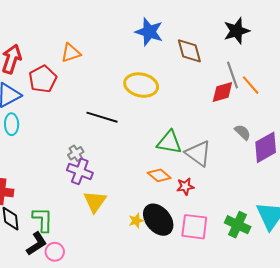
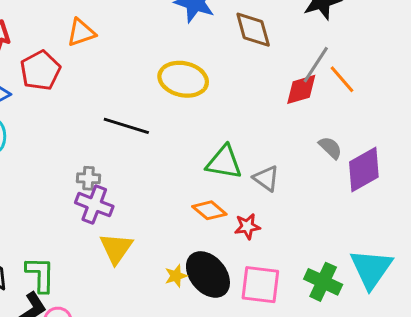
gray line: (233, 75) -> (316, 65), turned 52
gray cross: (76, 153) -> (88, 178), turned 35
gray triangle: (198, 153) -> (266, 178), size x0.7

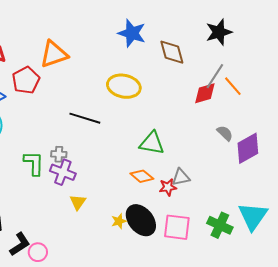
orange triangle: (81, 33) -> (54, 54), size x1.4
gray triangle: (266, 178) -> (181, 177), moved, turned -48
yellow triangle: (116, 248) -> (78, 202), size x0.7
green L-shape: (40, 274) -> (34, 163), moved

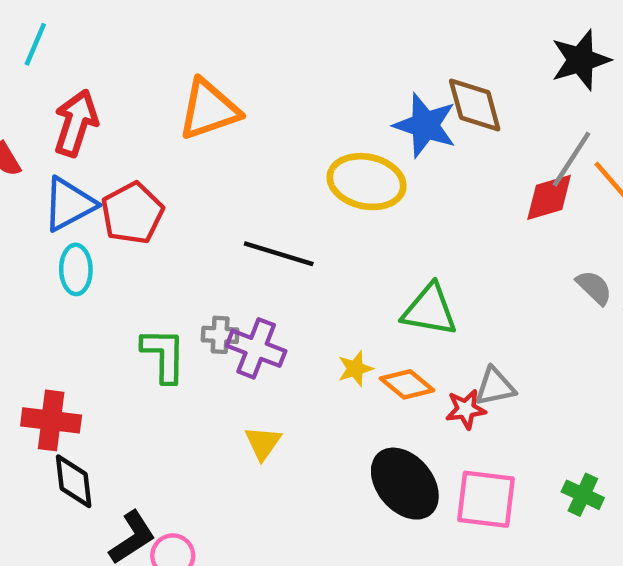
blue star: (132, 33) -> (425, 125), moved
red pentagon: (26, 80) -> (132, 213), moved
purple cross: (63, 172) -> (256, 348), moved
yellow star: (119, 221) -> (355, 369), moved
green cross: (220, 225) -> (583, 495), size x0.7

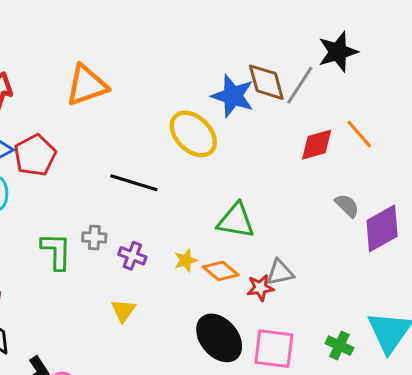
gray line: (572, 159) -> (300, 85), moved
yellow ellipse: (367, 182) -> (193, 134), turned 33
purple cross: (256, 348) -> (132, 256), moved, size x0.7

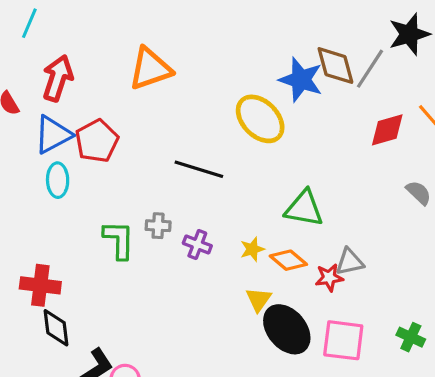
yellow triangle: (123, 311) -> (259, 299), moved

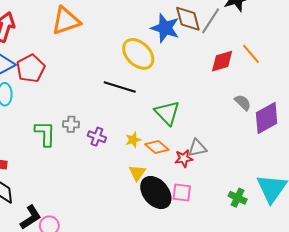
black line: (199, 169) -> (120, 87), moved
green triangle: (304, 208) -> (167, 113), turned 36
pink square: (343, 340) -> (182, 193), moved, size x0.7

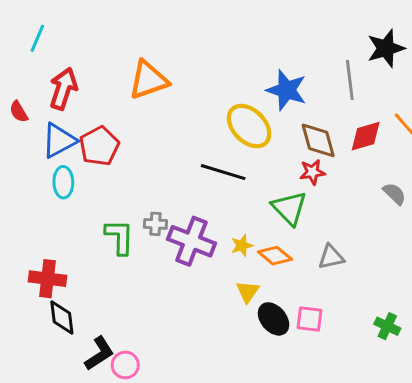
brown diamond: (188, 19) -> (318, 140), moved
gray line: (211, 21) -> (350, 80), turned -40
purple cross: (97, 137) -> (191, 241), size x1.8
red star: (184, 158) -> (312, 172), moved
black ellipse: (156, 193) -> (274, 319), size x0.7

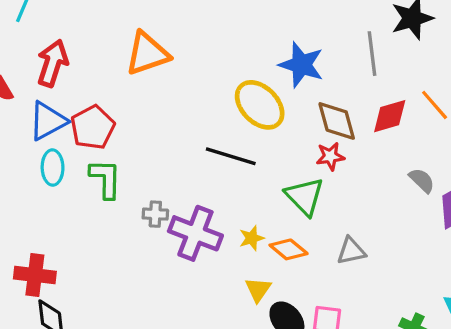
green L-shape: (119, 237) -> (106, 179), moved

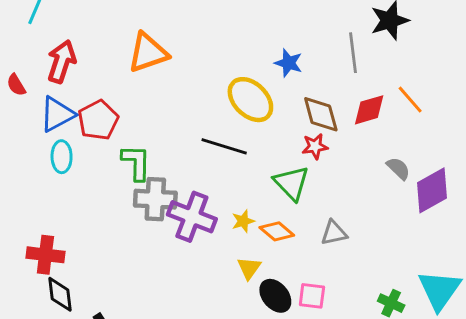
blue star: (301, 65) -> (289, 63), size x0.7
green L-shape: (106, 179) -> (136, 163), moved
gray cross: (155, 214) -> (155, 199), size x1.8

